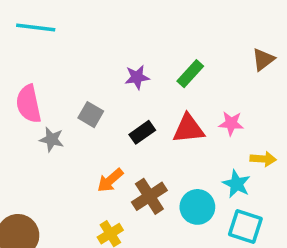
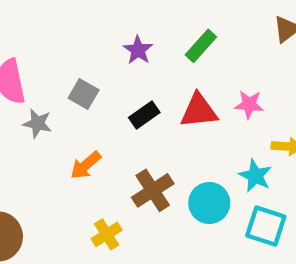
purple star: (137, 77) -> (138, 50), turned -30
orange arrow: (110, 180) -> (86, 165), moved

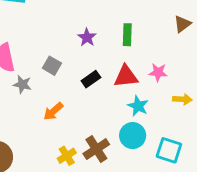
green rectangle: (201, 46) -> (127, 35), turned -40
cyan star: (255, 176) -> (138, 106), moved
brown cross: (153, 190) -> (96, 149), moved

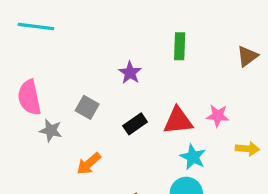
green rectangle: (127, 35) -> (180, 46), moved

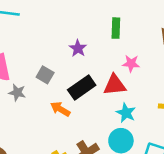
pink star: (218, 116) -> (131, 63), moved
black rectangle: (135, 124) -> (82, 88), size x1.5
orange arrow: (89, 164) -> (60, 109), moved, turned 72

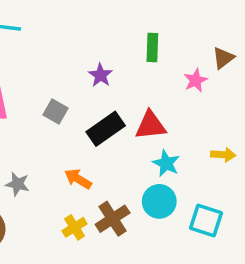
pink star: (131, 63) -> (196, 80), moved, turned -30
gray star: (17, 93) -> (17, 184), moved
orange arrow: (60, 109) -> (78, 179), moved

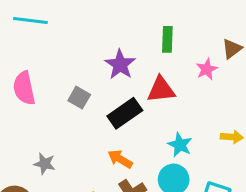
purple star: (100, 75) -> (120, 65), size x1.4
red triangle: (151, 125) -> (161, 90), moved
orange arrow: (78, 179) -> (120, 159), moved

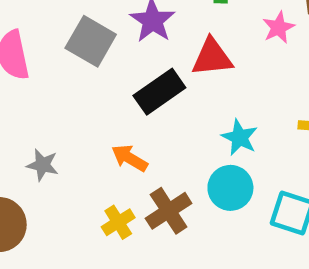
gray square: (79, 98) -> (91, 41), moved, size x1.5
orange arrow: (120, 159) -> (130, 158), moved

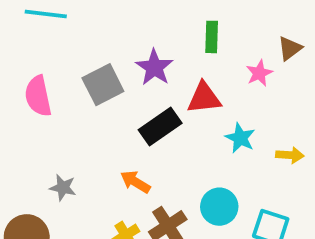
gray square: (91, 41) -> (103, 85), turned 33
cyan star: (240, 137) -> (240, 138), moved

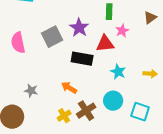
pink star: (259, 73) -> (122, 31), moved
black rectangle: (160, 127) -> (82, 59), turned 45
cyan star: (240, 138) -> (118, 72), moved

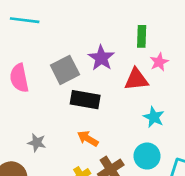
black rectangle: (82, 59) -> (85, 100), moved

